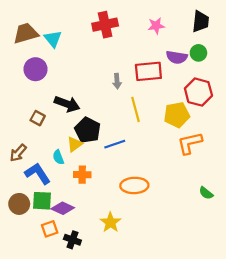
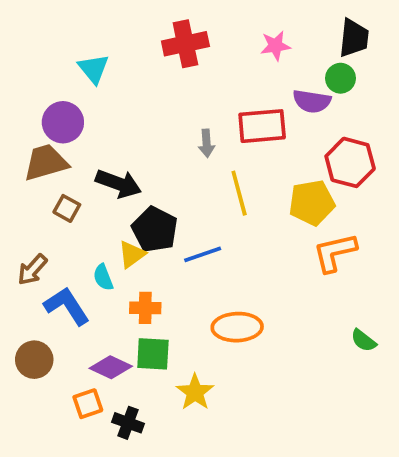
brown trapezoid: (26, 33) -> (46, 162), moved
green circle: (198, 53) -> (341, 78), moved
green square: (42, 201) -> (153, 354), moved

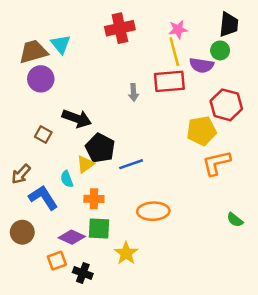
brown trapezoid: (46, 162) -> (33, 52), moved
yellow line: (239, 193) -> (174, 52), moved

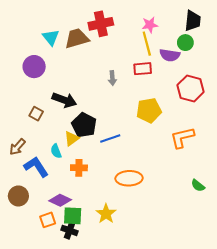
brown trapezoid: (33, 52) -> (77, 38), moved
red rectangle: (169, 81) -> (143, 69), size x0.7
yellow pentagon: (202, 131) -> (149, 110), moved
green square: (99, 228) -> (73, 216), moved

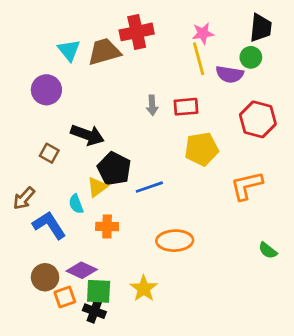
red rectangle: (143, 69) -> (186, 107), moved
brown circle: (18, 196) -> (45, 277), moved

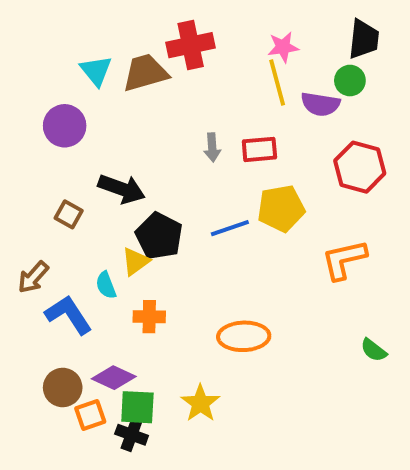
blue line: (149, 187) -> (230, 228), moved

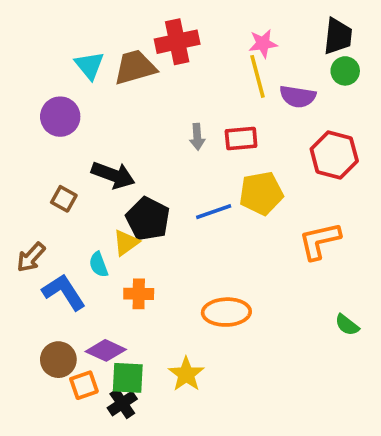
green circle: (350, 81) -> (345, 71), moved
black cross: (132, 435) -> (122, 403), turned 36

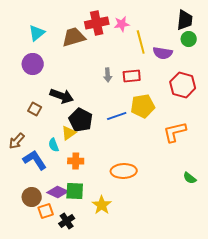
pink star: (263, 44) -> (122, 24), moved
cyan triangle: (89, 65) -> (37, 33), moved, turned 30
green square: (128, 378) -> (75, 191), moved

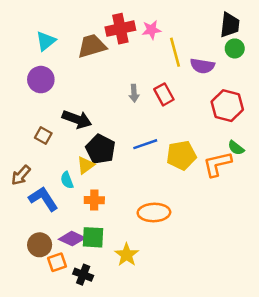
red rectangle: (132, 76) -> (164, 94), turned 66
yellow pentagon: (143, 106) -> (181, 155), moved
green semicircle: (190, 178) -> (236, 148), moved
black cross: (67, 221) -> (83, 275), turned -35

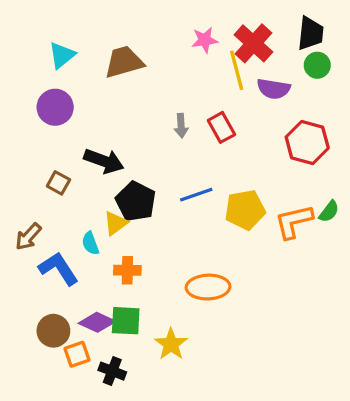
red cross: (120, 29) -> (253, 43), moved, turned -36
green semicircle: (236, 148) -> (329, 211), moved, turned -91

